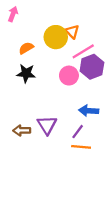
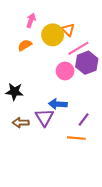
pink arrow: (13, 14) -> (31, 20), moved
black star: (26, 73) -> (14, 92), moved
blue arrow: (89, 111) -> (58, 104), moved
purple line: (78, 132) -> (84, 119), moved

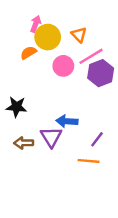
yellow circle: (53, 35) -> (48, 37), moved
pink circle: (65, 71) -> (63, 66), moved

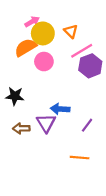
pink arrow: (36, 24) -> (32, 22), turned 40
orange semicircle: (28, 53) -> (26, 47), size x1.5
pink circle: (63, 66) -> (44, 62), moved
orange line: (89, 161) -> (80, 158), moved

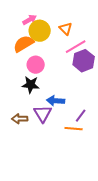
pink circle: (44, 62) -> (36, 65), moved
black star: (15, 96) -> (31, 85), moved
orange line: (80, 158) -> (74, 129), moved

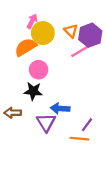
pink arrow: (30, 20) -> (32, 21), turned -32
purple hexagon: (84, 61) -> (90, 35), moved
brown arrow: (20, 119) -> (13, 113), moved

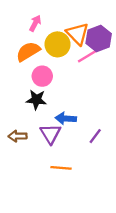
orange triangle: (71, 31) -> (78, 34), size x1.5
yellow circle: (43, 33) -> (58, 44), moved
brown arrow: (13, 113) -> (18, 136), moved
orange line: (79, 139) -> (61, 168), moved

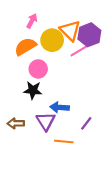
orange line: (61, 168) -> (64, 142), moved

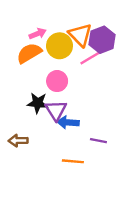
pink arrow: (32, 21) -> (38, 34), moved, turned 40
pink circle: (38, 69) -> (57, 81), moved
purple triangle: (46, 121) -> (56, 110), moved
purple line: (86, 123) -> (98, 141), turned 64

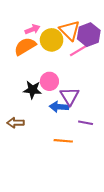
pink circle: (57, 81) -> (49, 81), moved
purple triangle: (56, 110) -> (70, 96), moved

